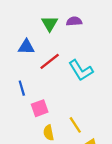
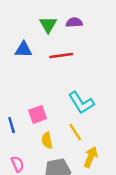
red line: (50, 61) -> (61, 55), moved, turned 30
cyan L-shape: (81, 70) -> (81, 103), moved
blue line: (22, 88) -> (12, 125), moved

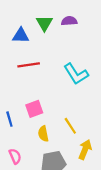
blue triangle: (23, 50) -> (21, 36), moved
red line: (61, 55) -> (29, 65), moved
cyan L-shape: (81, 103) -> (76, 74), moved

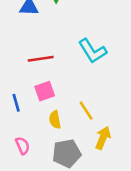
red line: (29, 65) -> (41, 59), moved

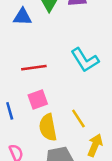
yellow semicircle: (55, 120) -> (48, 127), size x1.5

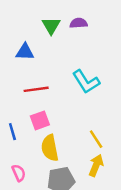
blue triangle: (22, 17) -> (25, 52), moved
yellow line: (78, 119) -> (96, 139), moved

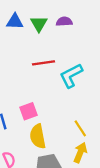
blue triangle: (25, 52) -> (15, 22), moved
cyan L-shape: (86, 82) -> (71, 76), turned 95
red line: (36, 89) -> (43, 63), moved

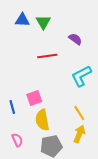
purple semicircle: (64, 22) -> (75, 39), moved, turned 40
cyan L-shape: (71, 76) -> (81, 76), moved

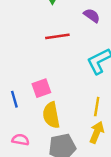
yellow line: (79, 113) -> (97, 107), turned 42
pink semicircle: (17, 140) -> (20, 140), turned -56

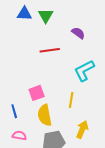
blue line: (14, 99) -> (14, 111), moved
yellow line: (97, 107) -> (71, 100), moved

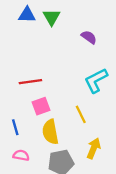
red line: (50, 50) -> (30, 82), moved
yellow line: (71, 100) -> (81, 114), turned -35

